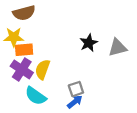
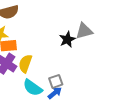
gray triangle: (117, 48) -> (84, 31), moved
cyan semicircle: (36, 96) -> (33, 88), moved

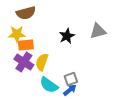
black star: (67, 39) -> (67, 36), moved

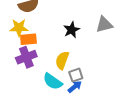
purple cross: (24, 62) -> (26, 57), turned 36
yellow semicircle: (42, 62) -> (62, 60), moved

